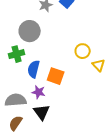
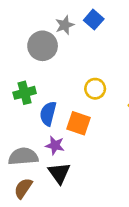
gray circle: (30, 31) -> (43, 46), moved
yellow circle: (83, 51) -> (95, 89), moved

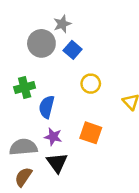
blue square: (94, 20) -> (73, 50), moved
orange square: (79, 123) -> (91, 133), moved

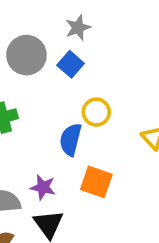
gray star: (62, 24) -> (78, 28), moved
blue semicircle: (47, 107) -> (71, 140), moved

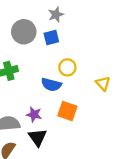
blue square: (71, 64) -> (51, 38), turned 35
blue semicircle: (71, 140) -> (51, 85), turned -90

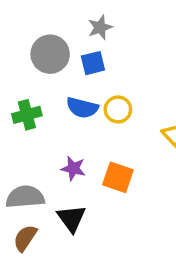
blue semicircle: (51, 85) -> (82, 108), moved
purple star: (34, 114) -> (73, 168), moved

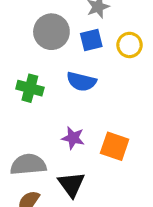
yellow circle: (118, 109) -> (130, 45), moved
green cross: (27, 115) -> (30, 88), turned 30

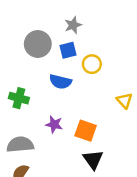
yellow circle: (130, 45) -> (92, 64), moved
green cross: (30, 88) -> (19, 98), moved
black triangle: (71, 184) -> (93, 160), moved

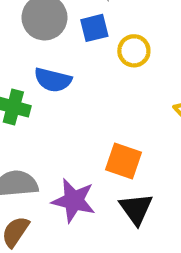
blue semicircle: (60, 82) -> (53, 80), moved
purple star: (54, 124) -> (74, 201), moved, size x1.5

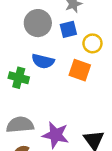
orange square: (124, 161) -> (80, 70), moved

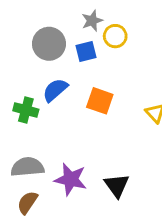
yellow circle: (92, 43) -> (115, 36), moved
blue semicircle: (43, 61) -> (55, 90), turned 125

